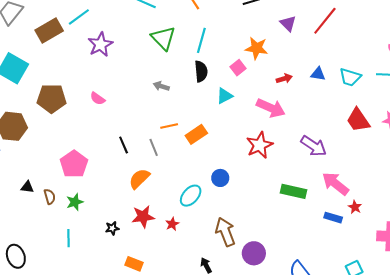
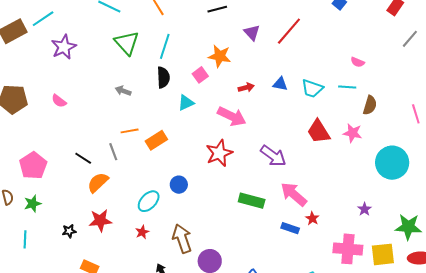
black line: (124, 145) -> (83, 158), moved, turned -36
red star: (172, 224) -> (142, 232), moved

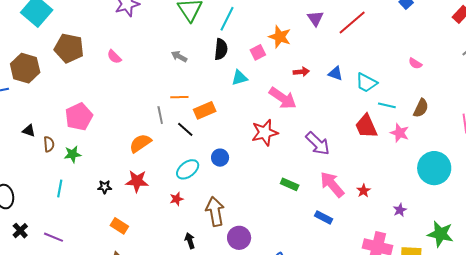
cyan line: (347, 87) -> (387, 105), moved
black line: (83, 158) -> (185, 129), moved
green rectangle: (252, 201) -> (290, 184), size x0.7
red star: (312, 218) -> (364, 191), moved

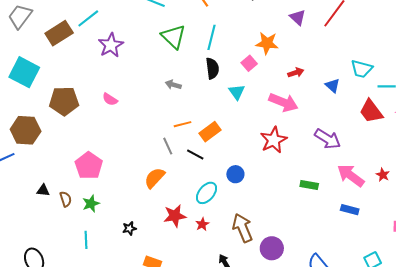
blue triangle: (335, 73) -> (333, 85), moved, turned 35
cyan triangle: (239, 78) -> (237, 92), turned -36
red star: (137, 181) -> (175, 216), moved

